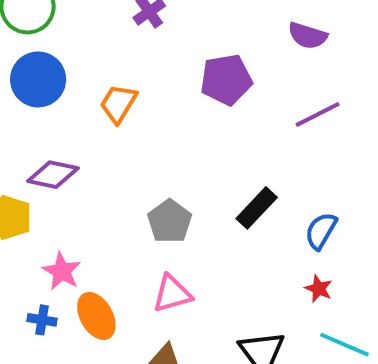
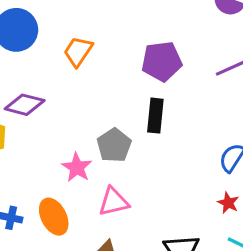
purple pentagon: (226, 80) -> (162, 61), moved
black rectangle: (257, 208) -> (155, 116), moved, turned -40
pink star: (62, 271) -> (77, 167), moved

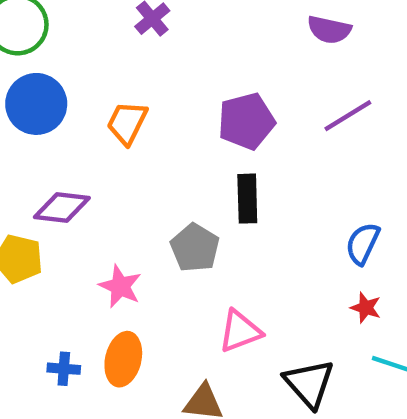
pink star: (77, 167) -> (120, 286), moved
pink triangle: (114, 202) -> (240, 331), moved
orange ellipse: (54, 217) -> (123, 359), turned 48

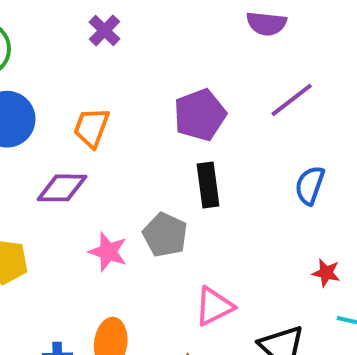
purple diamond: (62, 207) -> (62, 188), moved
blue semicircle: (363, 244) -> (310, 185), moved
pink star: (120, 286) -> (108, 252), moved

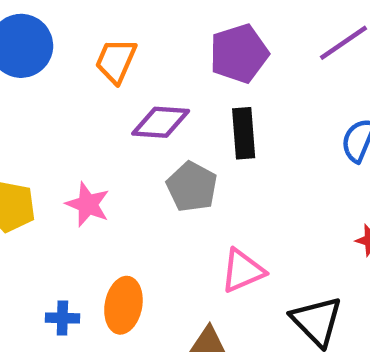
purple diamond: (62, 188) -> (161, 122), moved
pink star: (108, 252) -> (88, 204), moved

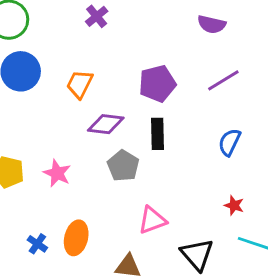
blue cross: (62, 318) -> (37, 244), turned 30

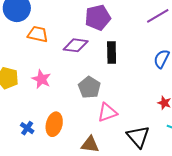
orange trapezoid: (80, 84) -> (38, 34), moved, turned 75
purple pentagon: (157, 84) -> (98, 17), moved
gray pentagon: (123, 166) -> (89, 87), moved

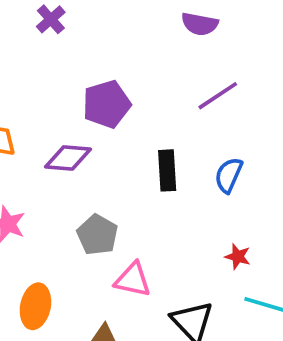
black rectangle: (112, 53) -> (167, 170), moved
pink triangle: (107, 113) -> (133, 280), turned 35

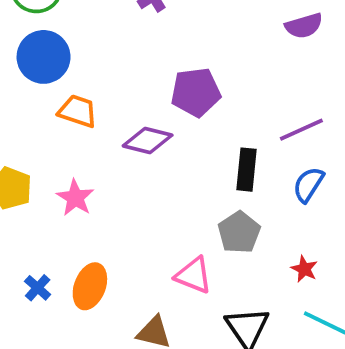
purple semicircle: (200, 24) -> (304, 26), turned -36
purple line: (218, 96) -> (301, 130), moved
gray pentagon: (97, 235) -> (239, 232), moved

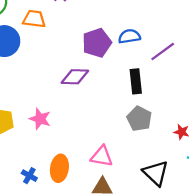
orange trapezoid: (78, 111) -> (34, 19), moved
blue semicircle: (308, 185) -> (129, 36), moved, turned 60
pink triangle: (194, 275) -> (102, 156), moved

